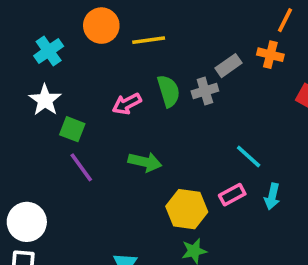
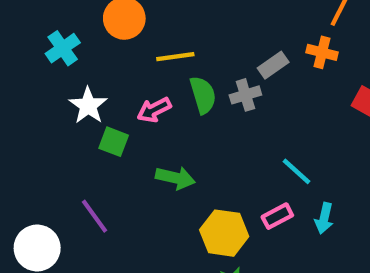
yellow line: (149, 40) -> (175, 57), moved
white star: (45, 100) -> (88, 106), moved
green square: (72, 129) -> (114, 142), moved
purple line: (81, 167) -> (95, 216), moved

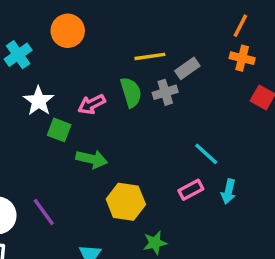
orange cross: (322, 52) -> (242, 58), moved
yellow line: (175, 57) -> (150, 56), moved
green arrow: (175, 178) -> (92, 159), moved
purple line: (95, 216) -> (44, 212), moved
yellow hexagon: (224, 233) -> (126, 202), moved

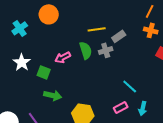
white star: (39, 101) -> (22, 62), moved
green arrow: (92, 159) -> (53, 95), moved

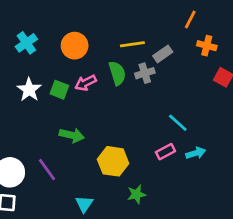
orange line: (150, 11) -> (190, 19), moved
orange circle: (49, 14) -> (75, 46), moved
green square: (44, 72) -> (59, 90), moved
cyan arrow: (143, 108) -> (196, 153), turned -120

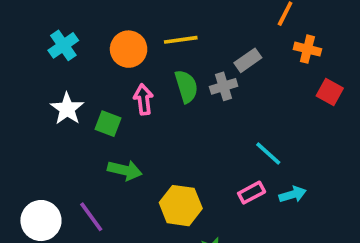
yellow line: (132, 44) -> (181, 40), moved
pink arrow: (86, 83) -> (143, 99), turned 110
green square: (59, 90) -> (108, 124), moved

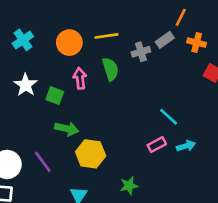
gray rectangle: (248, 60) -> (165, 40), moved
gray cross: (224, 86) -> (141, 52), moved
yellow hexagon: (181, 206) -> (91, 154), moved

